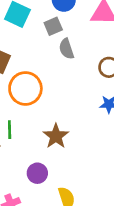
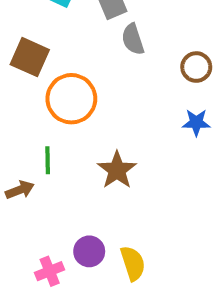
purple circle: (37, 173) -> (89, 251), moved

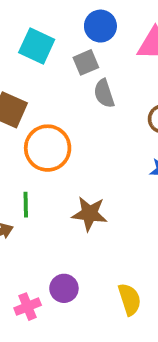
brown star: (117, 170) -> (89, 214), turned -30
yellow semicircle: (133, 263) -> (130, 299), moved

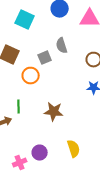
gray square: (86, 62) -> (45, 58), moved
orange circle: (48, 148) -> (31, 76), size x0.7
yellow semicircle: (130, 299) -> (74, 149), moved

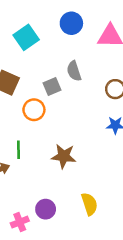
cyan square: (25, 20) -> (26, 37), turned 30

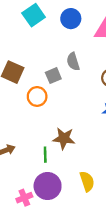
cyan square: (26, 37) -> (34, 15), moved
green line: (18, 150) -> (45, 155), moved
purple circle: (46, 209) -> (48, 186), size x1.5

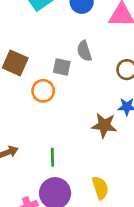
gray square: (53, 76) -> (62, 67), turned 35
brown star: (64, 138) -> (104, 125), moved

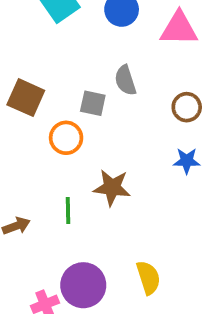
brown star: (104, 125) -> (112, 188), moved
green line: (52, 157) -> (68, 211), moved

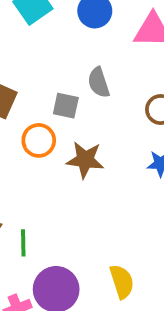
brown star: (112, 188) -> (85, 160), moved
green line: (68, 211) -> (23, 243), moved

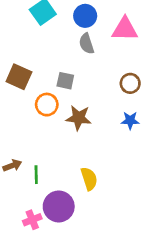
gray semicircle: (99, 82) -> (86, 44), moved
yellow semicircle: (122, 282) -> (89, 179), moved

